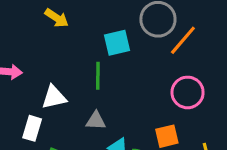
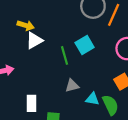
cyan square: (117, 43) -> (85, 45), moved
white triangle: (54, 97) -> (34, 40), moved

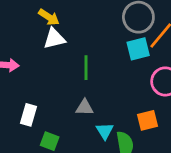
cyan square: (85, 45) -> (138, 49), moved
cyan triangle: (92, 99) -> (105, 131), turned 32

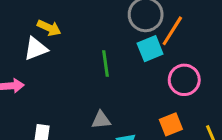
white triangle: (54, 39) -> (36, 49), moved
green line: (86, 68) -> (105, 64), moved

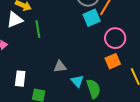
green line: (105, 64) -> (38, 29), moved
orange square: (171, 124) -> (113, 61), moved

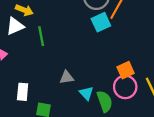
pink circle: (115, 38) -> (125, 87), moved

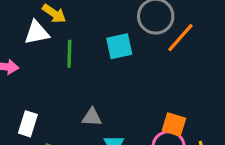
cyan square: (101, 22) -> (119, 46), moved
orange square: (126, 70) -> (174, 124), turned 30

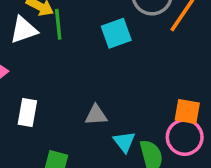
green line: (69, 54) -> (58, 24), moved
white rectangle: (28, 124) -> (27, 112), moved

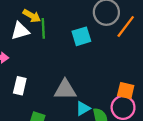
gray triangle: (96, 115) -> (65, 90), size x1.5
cyan triangle: (124, 142) -> (83, 108), turned 35

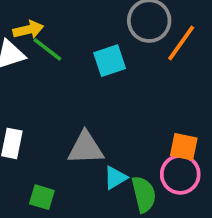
yellow arrow: (32, 16) -> (28, 30), turned -42
green line: (43, 28) -> (47, 49), turned -48

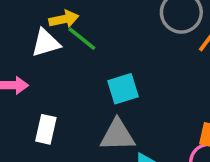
cyan square: (110, 61) -> (123, 89), moved

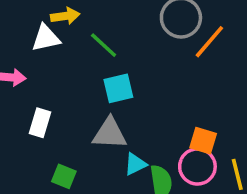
green line: (82, 39) -> (104, 45), moved

